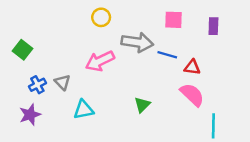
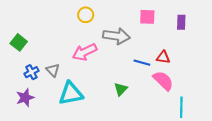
blue line: (167, 55) -> (142, 63), moved
cyan triangle: (84, 110) -> (71, 93), size x1.4

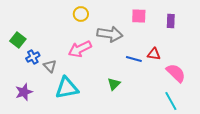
blue cross: (31, 72) -> (33, 57), moved
pink semicircle: (163, 81) -> (176, 73), moved
cyan line: (181, 107) -> (171, 101), turned -30

